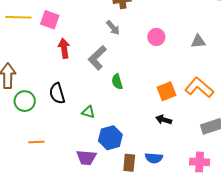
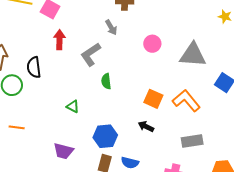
gray triangle: (198, 41) -> (193, 55), size x1.8
orange square: (166, 91) -> (153, 99), turned 36
black semicircle: (57, 93) -> (34, 67), moved
blue hexagon: (110, 138) -> (105, 136), moved

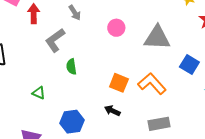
red arrow: (59, 40) -> (34, 14), moved

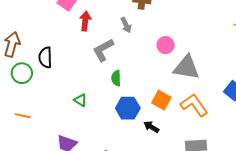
gray triangle: (157, 38) -> (186, 67), moved
blue hexagon: (72, 122) -> (128, 108), moved

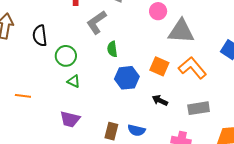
green circle: (22, 73) -> (66, 56), moved
green triangle: (80, 100) -> (74, 81), moved
black arrow: (151, 127) -> (160, 100), moved

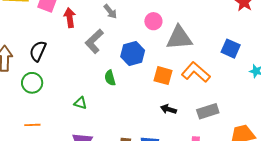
black semicircle: (40, 36) -> (38, 51), moved, turned 40
green semicircle: (112, 49) -> (110, 78), moved
green circle: (66, 56) -> (32, 83), moved
blue hexagon: (127, 78) -> (133, 53), moved

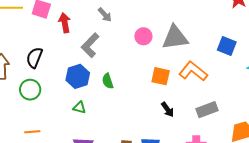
pink circle: (153, 21) -> (143, 36), moved
blue hexagon: (133, 53) -> (78, 76), moved
black arrow: (168, 109) -> (168, 110), turned -140

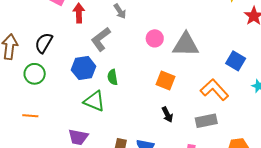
orange L-shape: (193, 71) -> (214, 90), moved
green triangle: (79, 108) -> (94, 101), moved, size x1.6

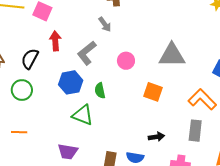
red arrow: (79, 13) -> (55, 41), moved
pink circle: (155, 38) -> (126, 61), moved
black arrow: (167, 115) -> (156, 137), moved, turned -70
gray rectangle: (206, 121) -> (195, 131), turned -70

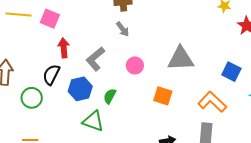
gray arrow: (105, 24) -> (123, 29), moved
black semicircle: (30, 59) -> (51, 75), moved
green semicircle: (100, 91) -> (110, 96), turned 42

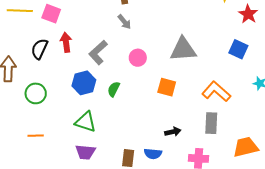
blue square: (231, 72) -> (238, 49), moved
black semicircle: (51, 75) -> (39, 49), moved
green triangle: (93, 121) -> (86, 122), moved

